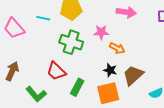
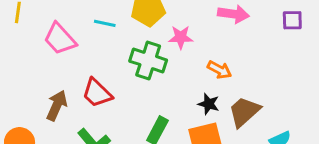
pink star: (101, 32) -> (181, 37), moved
red trapezoid: (56, 71) -> (97, 93), moved

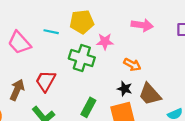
red trapezoid: (97, 93) -> (46, 81), turned 75
brown trapezoid: (244, 112) -> (150, 94), turned -90

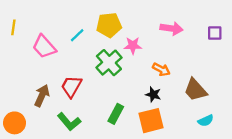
cyan line: (51, 32) -> (77, 35), turned -56
green cross: (82, 58) -> (109, 63), turned 30
brown trapezoid: (150, 94) -> (195, 90), moved

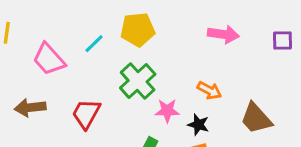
pink star: (133, 46) -> (167, 111), moved
brown arrow: (42, 96) -> (30, 108), moved, turned -120

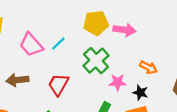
pink arrow: (223, 34) -> (124, 30), moved
cyan line: (94, 44) -> (58, 44), moved

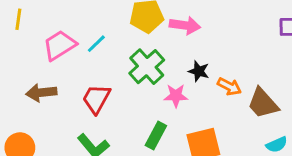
pink trapezoid: (31, 45) -> (60, 45), turned 100
orange arrow: (148, 67) -> (229, 86), moved
black star: (140, 92) -> (199, 71), moved

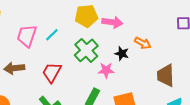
pink trapezoid: (60, 45) -> (27, 36), turned -40
orange arrow: (229, 86) -> (143, 43), moved
brown trapezoid: (263, 103) -> (166, 75), turned 40

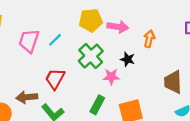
orange arrow: (143, 43) -> (149, 39), moved, turned -105
brown arrow: (14, 68) -> (27, 97), moved

